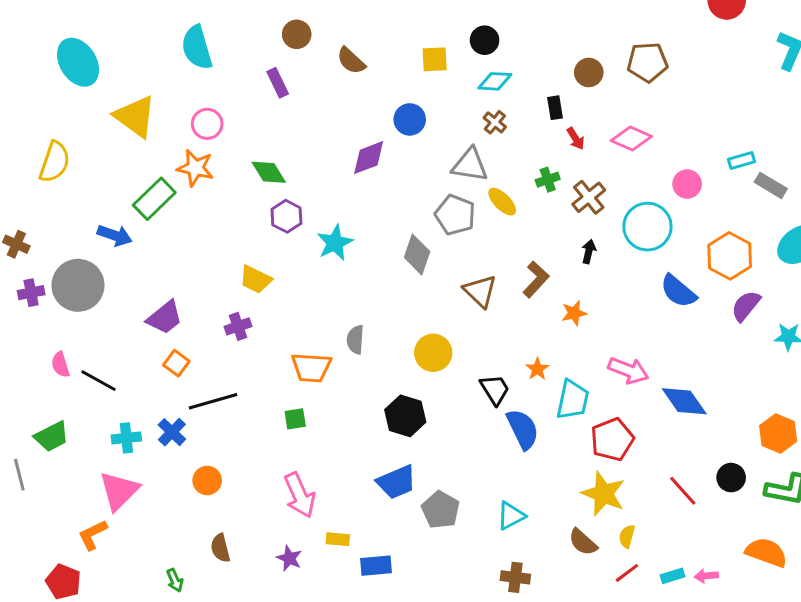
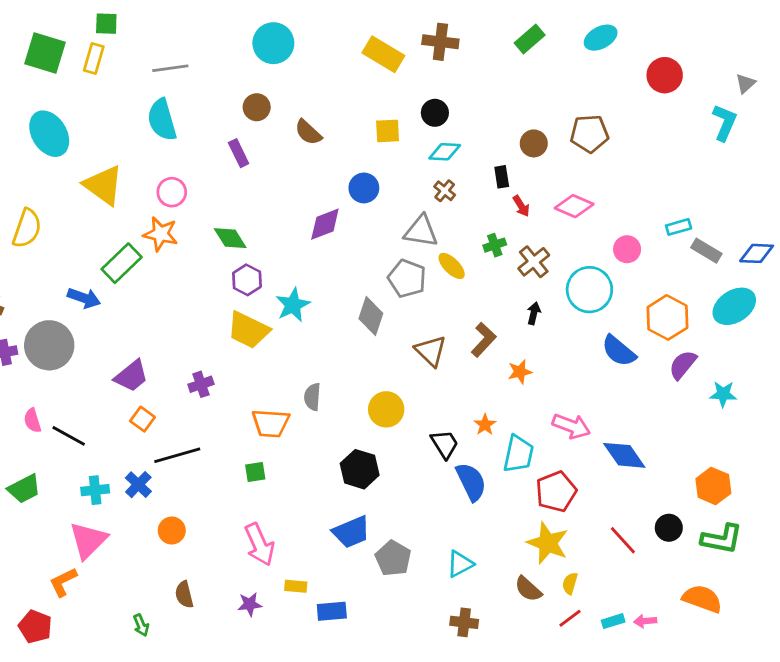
yellow trapezoid: (256, 279) -> (248, 330), moved, size x1.4
purple star: (289, 558) -> (250, 604), turned -30

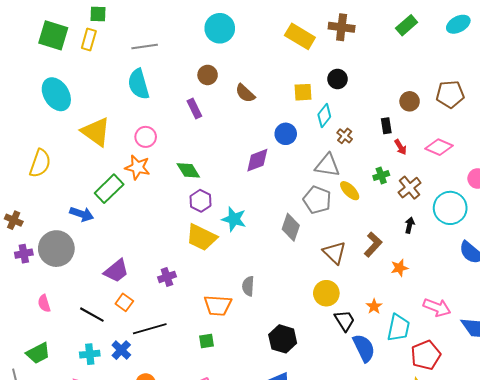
cyan diamond: (445, 152) -> (324, 116), moved, turned -55
cyan star: (293, 305) -> (234, 219), turned -30
yellow circle: (386, 409) -> (326, 293), moved
black line: (69, 436) -> (92, 315), moved

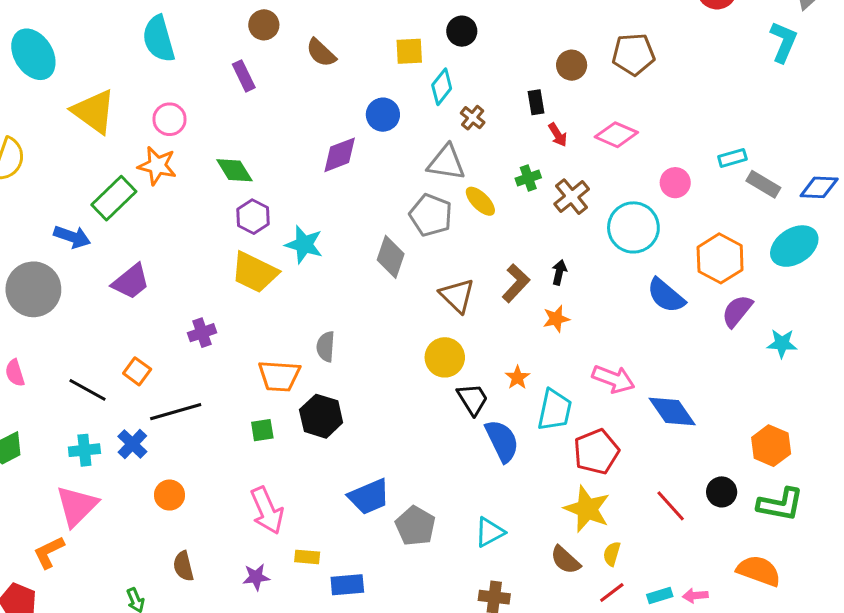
black arrow: (410, 225) -> (559, 272), moved
purple trapezoid: (116, 271) -> (131, 282), moved
black hexagon: (283, 339) -> (321, 416), moved

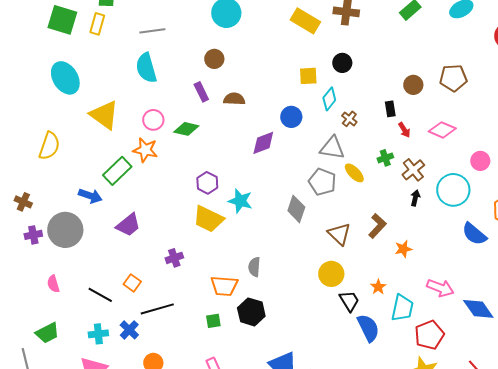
brown semicircle: (321, 53) -> (234, 99), moved, turned 140
green diamond: (234, 170) -> (186, 129), moved, turned -45
black arrow: (559, 272) -> (415, 198), moved

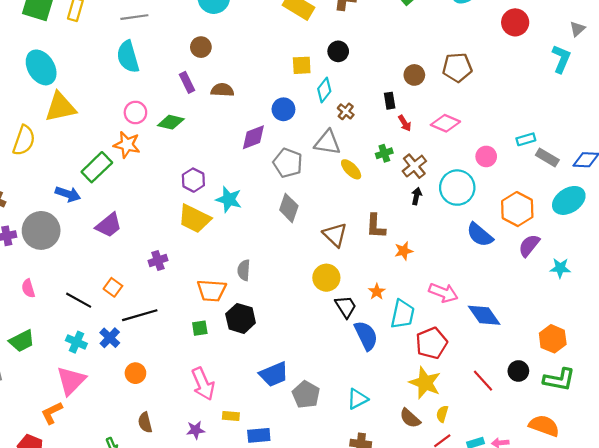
yellow triangle: (104, 115) -> (60, 107), moved, turned -48
gray pentagon: (322, 182) -> (288, 163), moved
brown L-shape: (377, 226) -> (376, 226), turned 140
cyan cross: (98, 334) -> (76, 342), turned 30

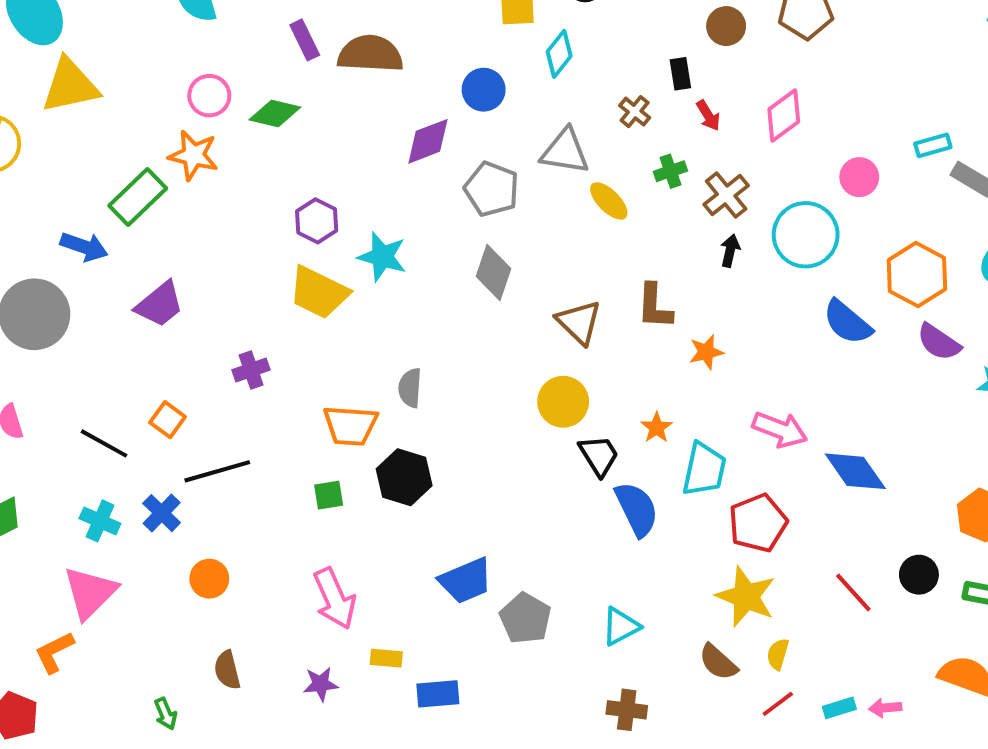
brown semicircle: (222, 90) -> (370, 54), size x1.5
brown cross: (346, 111) -> (635, 112), moved
pink diamond: (445, 123) -> (784, 116), turned -60
purple semicircle: (529, 245) -> (939, 342), turned -95

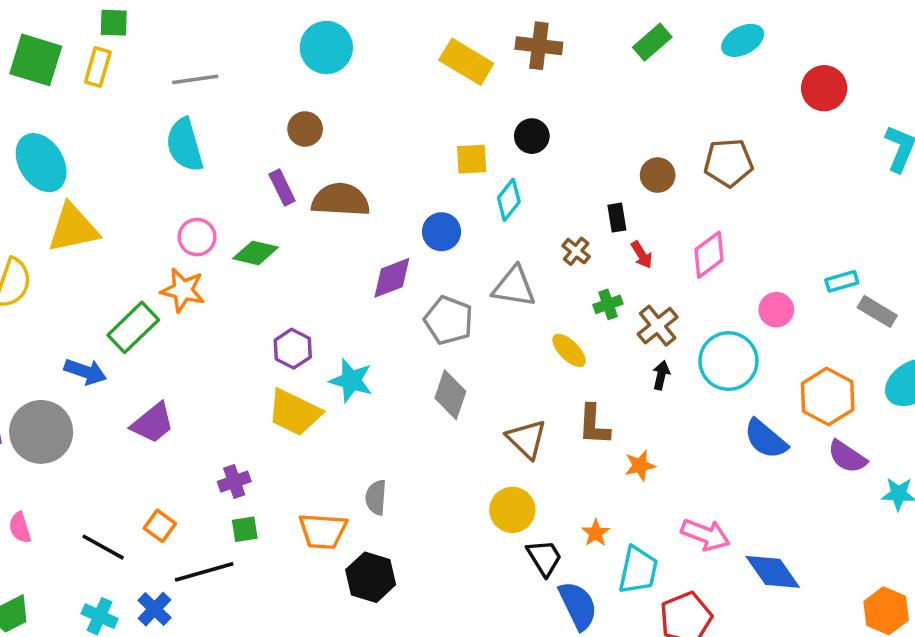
yellow ellipse: (609, 201) -> (569, 350), moved
green square: (329, 495) -> (245, 529), moved

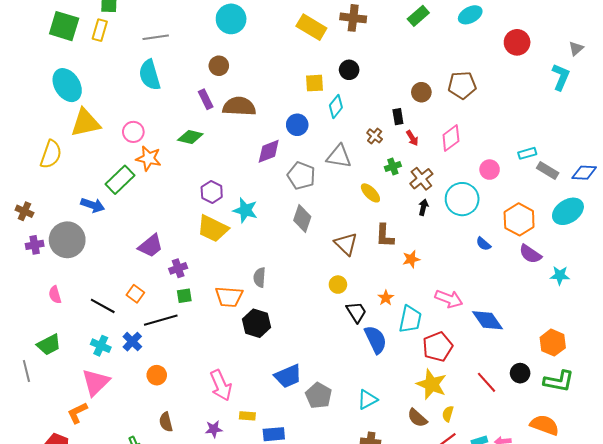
pink circle: (197, 237) -> (133, 132), moved
purple trapezoid: (153, 423) -> (151, 246), moved
blue semicircle: (766, 439) -> (483, 244), size x0.6
yellow circle: (512, 510) -> (338, 285), size x0.7

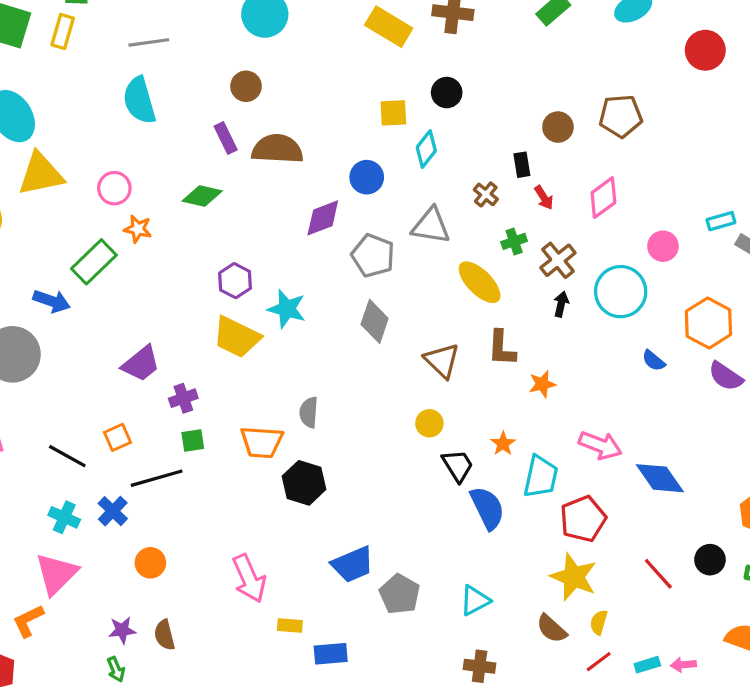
orange star: (149, 158) -> (138, 229), size x0.7
yellow ellipse: (370, 193) -> (480, 282), size x1.4
orange square: (135, 294) -> (117, 437), turned 30
purple star: (214, 429) -> (122, 630), moved

